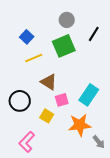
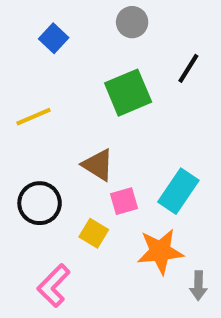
gray circle: (67, 20) -> (132, 22), moved
blue square: (27, 37) -> (54, 38), moved
yellow line: (34, 58) -> (34, 117), moved
gray arrow: (99, 142) -> (198, 286), turned 40

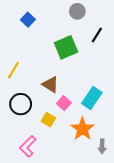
gray circle: (132, 22) -> (77, 11), moved
yellow line: (34, 117) -> (13, 70), moved, turned -36
pink square: (124, 201) -> (64, 103), turned -32
orange star: (160, 251) -> (82, 129), turned -30

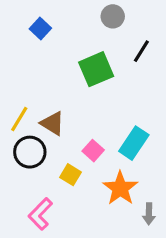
yellow line: (13, 70) -> (19, 119), moved
brown triangle: (51, 85) -> (52, 123), moved

